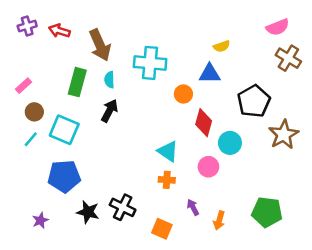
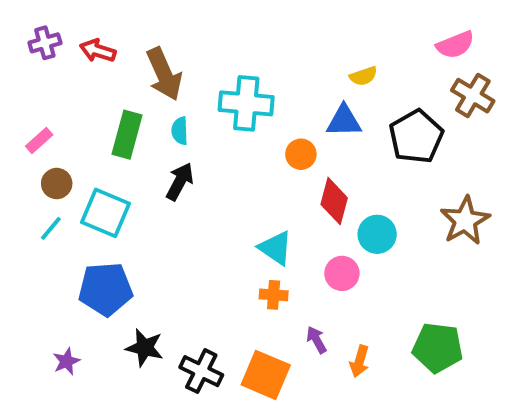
black pentagon: (254, 101) -> (416, 137), moved
black cross: (123, 207) -> (201, 371), moved
orange square: (162, 229) -> (266, 375), size x1.4

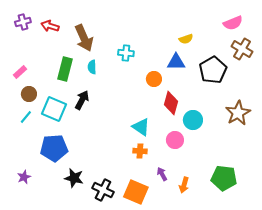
cyan cross: (246, 103) -> (126, 53), size x0.6
black arrow: (180, 182) -> (82, 100), moved
purple star: (66, 361) -> (24, 177), moved

